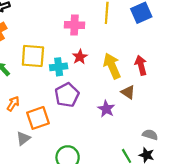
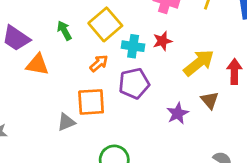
yellow square: (33, 56) -> (105, 24), turned 30
yellow arrow: (112, 66) -> (199, 63), turned 60
orange arrow: (13, 104) -> (99, 63), moved

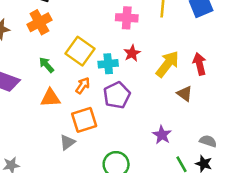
orange triangle: (37, 65) -> (50, 98), moved
purple star: (178, 113) -> (162, 135), moved

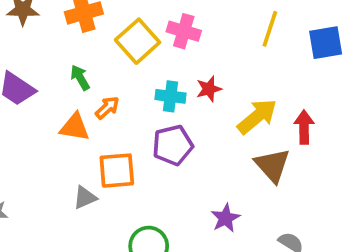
pink cross: (127, 18) -> (184, 31), moved
yellow square: (80, 51) -> (138, 41), moved
orange arrow: (83, 86) -> (107, 108), moved
brown triangle: (185, 94) -> (272, 165), size x1.5

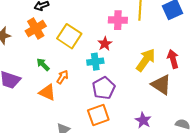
pink cross: (184, 31) -> (118, 20), moved
red star: (209, 89) -> (105, 44), moved
orange triangle: (75, 127) -> (47, 92), turned 30
orange square: (117, 171) -> (98, 115), moved

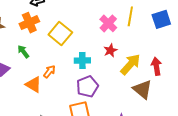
pink cross: (118, 20) -> (108, 23), turned 36
red star: (105, 44) -> (110, 50), moved
green arrow: (43, 65) -> (23, 52), moved

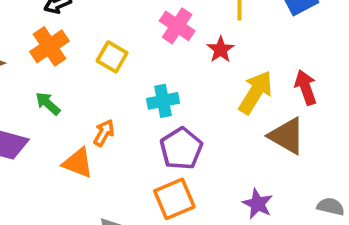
pink cross: (108, 23) -> (177, 26), moved
yellow square: (60, 33) -> (112, 57), size x0.7
red star: (110, 50) -> (221, 50), moved

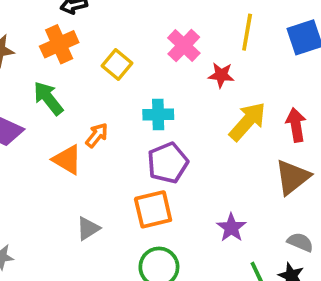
red star: (221, 50) -> (221, 75), turned 30
green arrow: (48, 104) -> (48, 98), size x1.4
brown triangle: (287, 136) -> (292, 177), moved, turned 42

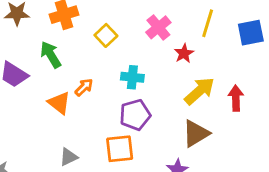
red star: (221, 75) -> (184, 53), turned 30
brown triangle: (292, 177) -> (196, 133), moved

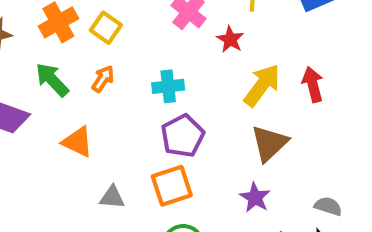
yellow square: (106, 35) -> (106, 28), moved
orange arrow: (84, 87) -> (103, 79), moved
gray triangle: (68, 157) -> (112, 197), moved, turned 42

